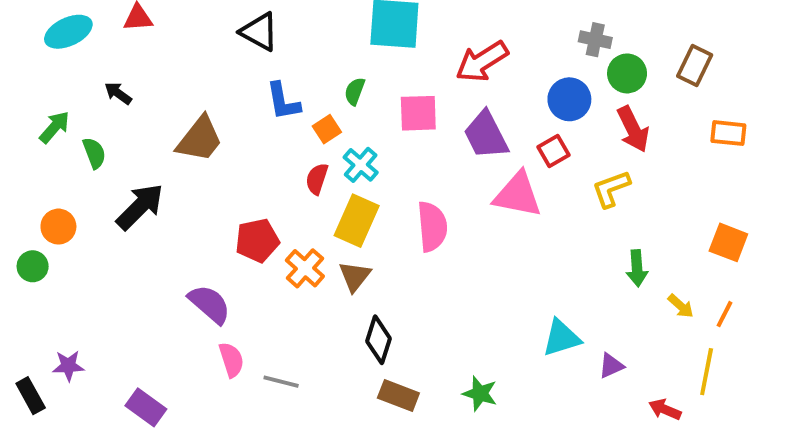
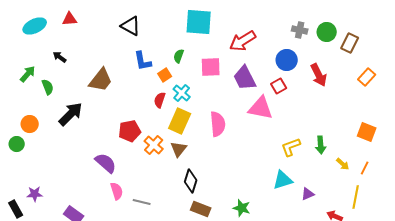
green circle: (627, 73) -> (327, 32), moved
orange rectangle: (728, 133) -> (367, 77), turned -54
yellow L-shape: (611, 189) -> (291, 147), moved

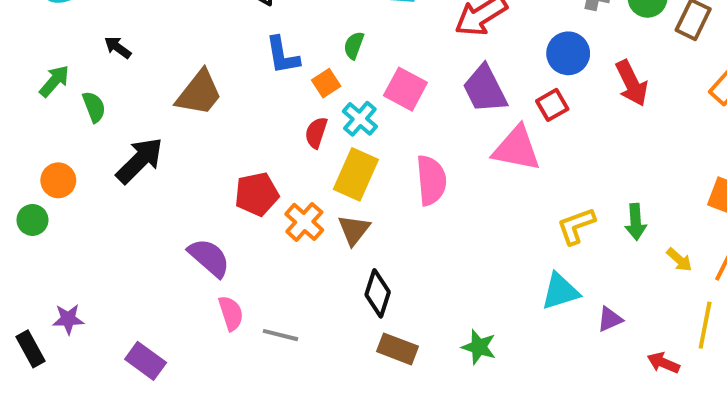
pink square: (211, 67) -> (405, 89), moved, turned 30

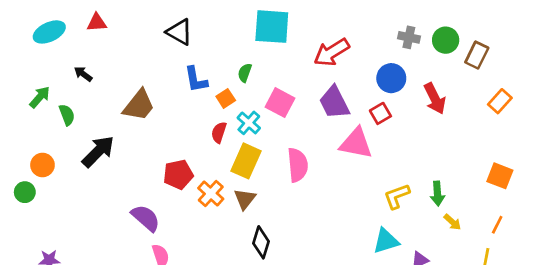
yellow arrow: (679, 260) -> (452, 222), moved

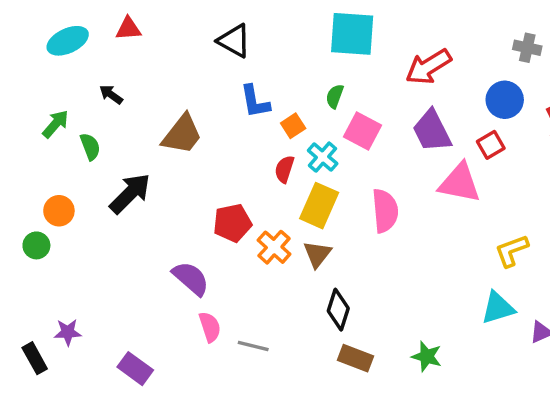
green semicircle: (245, 73) -> (335, 96), moved

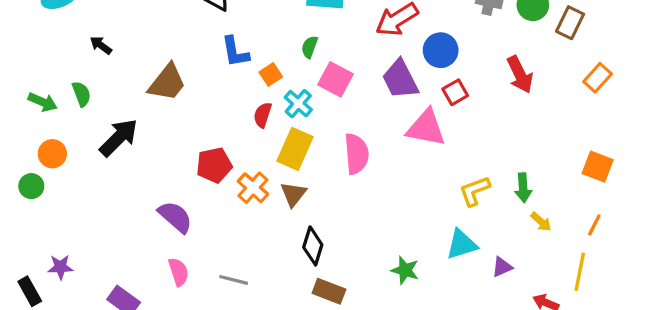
blue circle: (505, 100) -> (441, 50), moved
green arrow: (55, 124) -> (43, 102), moved, turned 72
pink semicircle: (210, 327) -> (179, 272), moved
green star: (427, 356) -> (405, 270), moved

